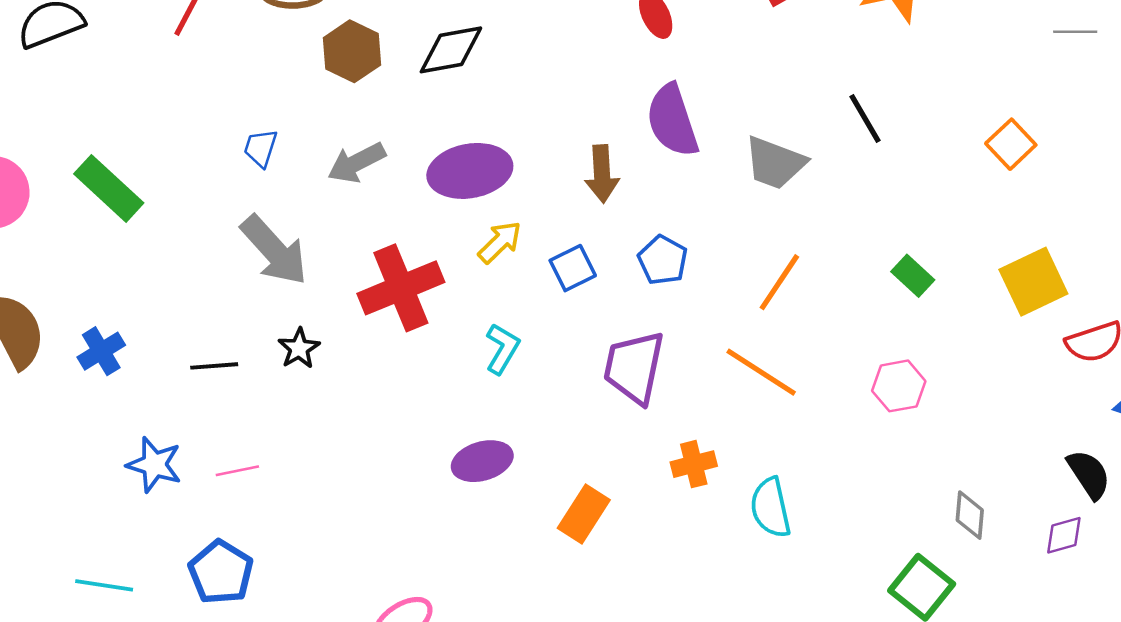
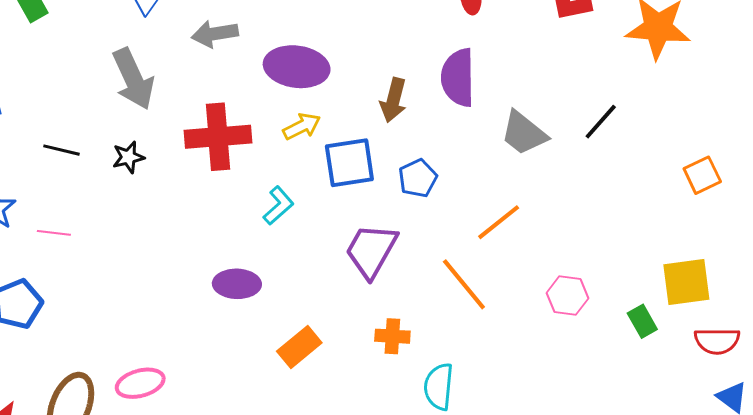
black line: (865, 119) -> (601, 122), turned 54
blue square: (573, 268) -> (349, 163), size x1.5
green rectangle: (913, 276) -> (642, 321), moved
pink hexagon: (899, 386) -> (568, 296), moved

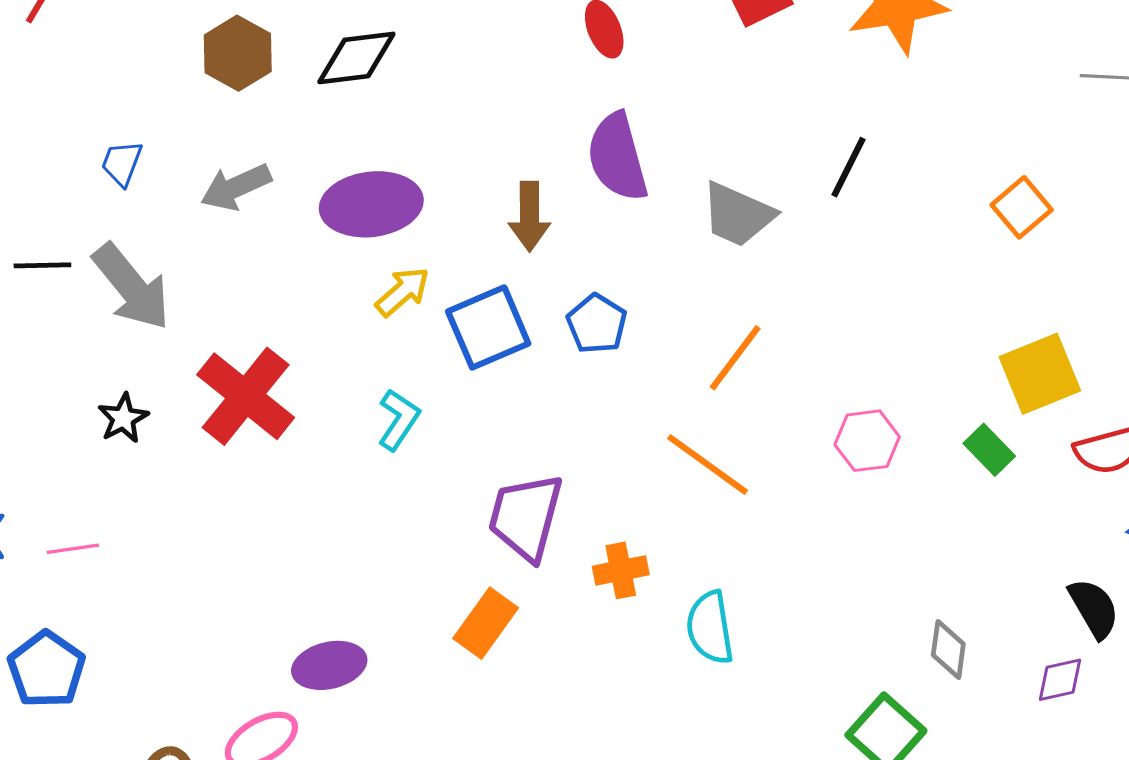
red cross: (218, 137) -> (246, 396), moved, turned -32
black line: (62, 150) -> (42, 265), moved
black star: (128, 157) -> (123, 418), moved
purple trapezoid: (371, 251) -> (526, 517), moved
purple ellipse: (237, 284) -> (329, 665), moved

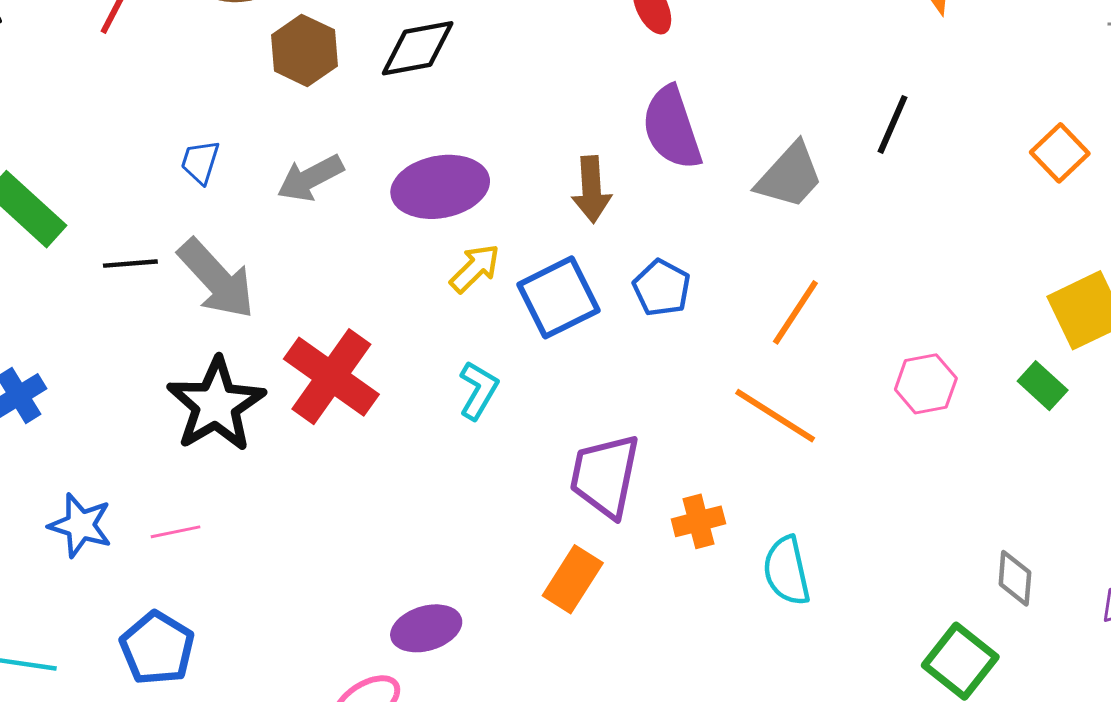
gray trapezoid: (738, 215) -> (790, 176), turned -68
black star: (123, 418) -> (216, 405), size x2.0

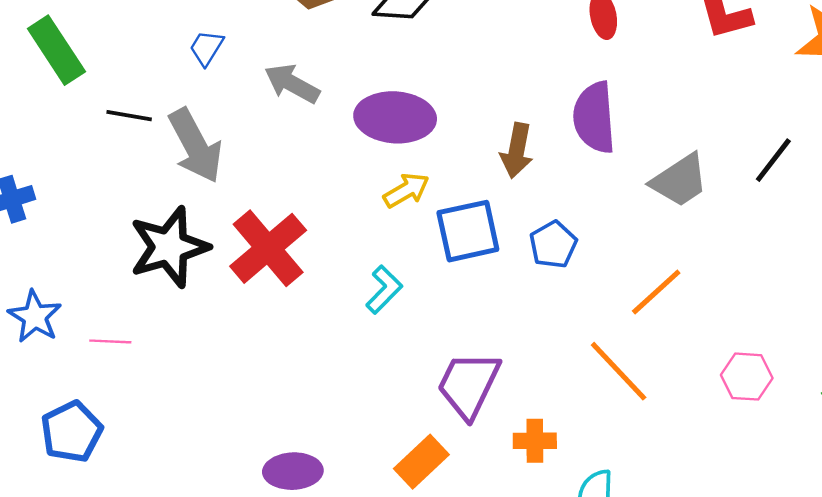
gray arrow: (310, 178) -> (292, 84), turned 42

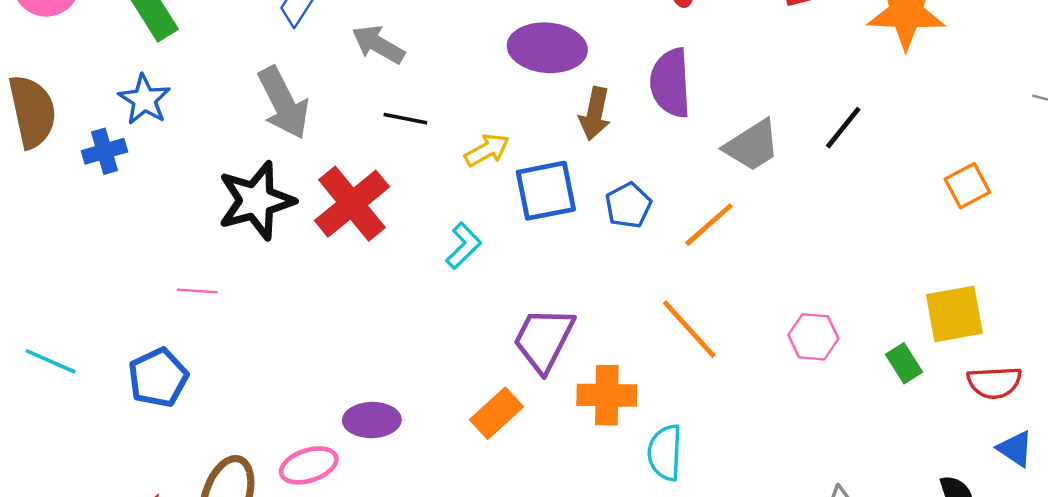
black line: (129, 116) -> (405, 119), moved
purple ellipse: (395, 117) -> (547, 48), moved
orange line: (656, 292) -> (709, 225), moved
blue star: (35, 317) -> (144, 100), moved
orange cross: (535, 441) -> (607, 395), size x1.4

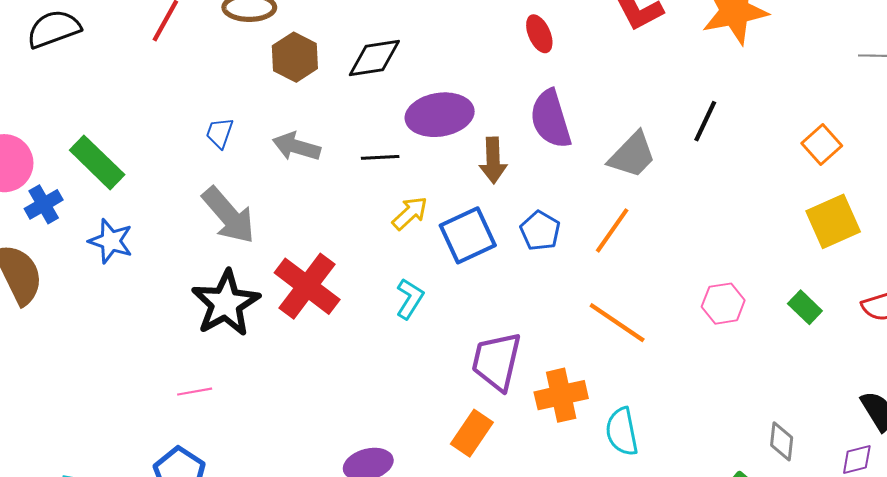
black line: (405, 119) -> (380, 157), moved
blue cross: (104, 151) -> (44, 204), moved
yellow square: (954, 314) -> (833, 221), moved

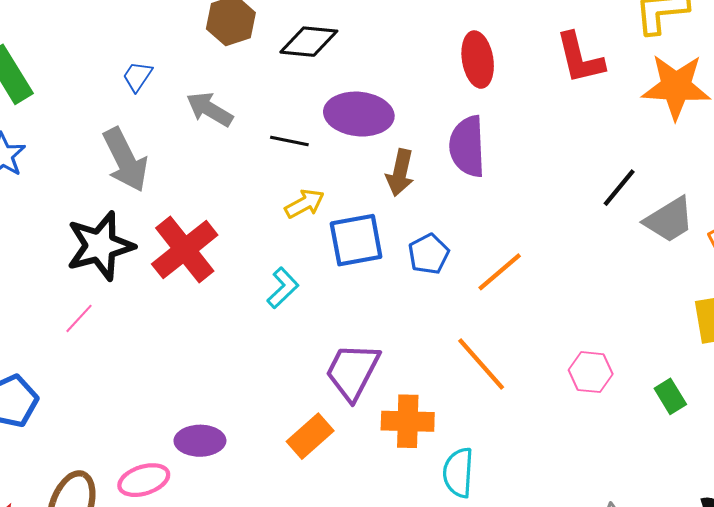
red ellipse: (539, 34) -> (478, 60), size x1.4
gray trapezoid: (632, 155) -> (669, 220), moved
pink line: (195, 392) -> (79, 318), moved, turned -52

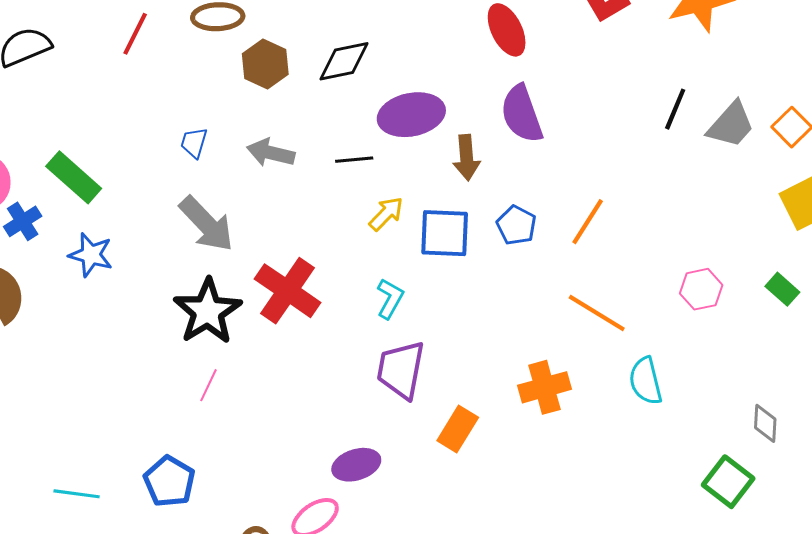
blue square: (356, 240) -> (445, 233), turned 30
purple trapezoid: (353, 372) -> (401, 370), moved
cyan semicircle: (458, 473) -> (646, 381), moved

